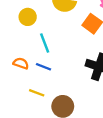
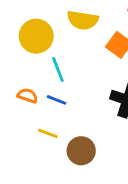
yellow circle: (28, 17) -> (36, 36), size x1.5

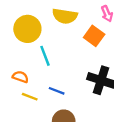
blue line: (57, 100) -> (57, 91), moved
yellow line: (48, 133) -> (30, 97), moved

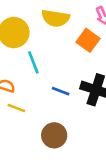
blue line: (57, 91) -> (61, 91), moved

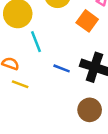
brown circle: (54, 135) -> (90, 110), moved

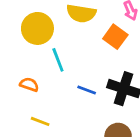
yellow line: (20, 84) -> (40, 121), moved

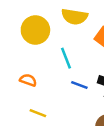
cyan line: (58, 60) -> (66, 58), moved

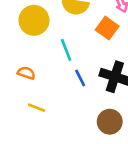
blue line: (79, 85) -> (80, 78), turned 42

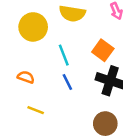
orange square: (107, 28) -> (103, 50), moved
blue line: (80, 78) -> (67, 82), moved

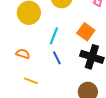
cyan line: (64, 55) -> (54, 36), turned 42

